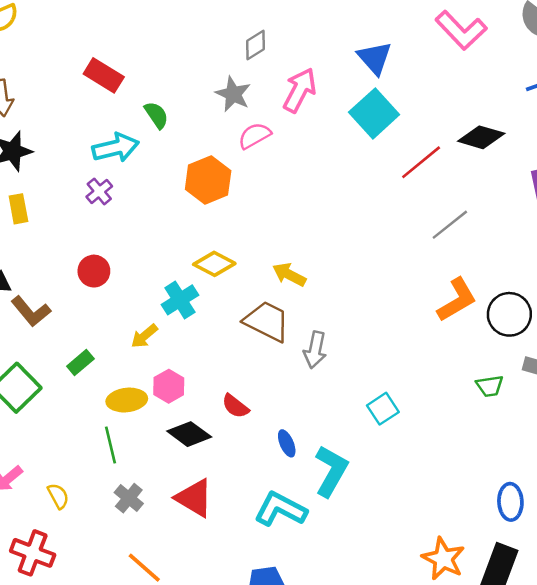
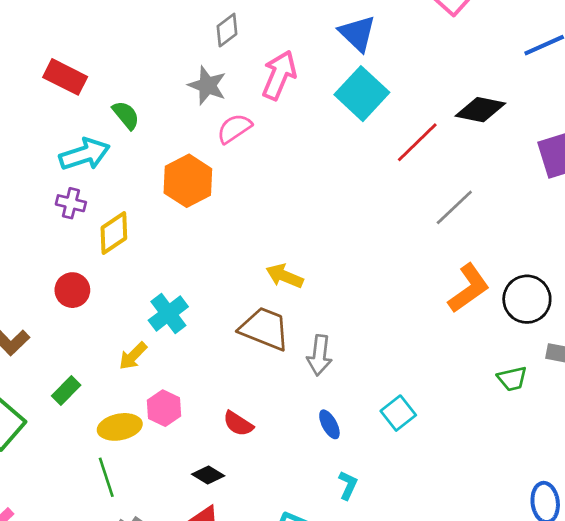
purple cross: (99, 191) -> (71, 203), turned -32
yellow diamond: (214, 264) -> (114, 233), moved, turned -57
black diamond: (189, 434) -> (208, 475), moved, size x0.7
blue ellipse: (287, 443) -> (329, 424), moved
cyan L-shape: (331, 471) -> (348, 485), size x0.5

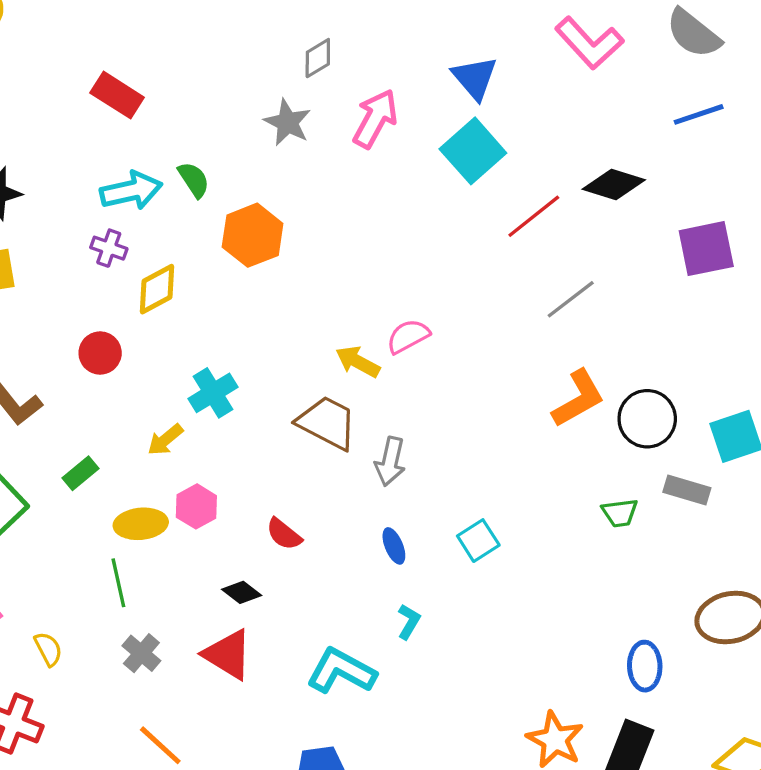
green semicircle: (126, 115) -> (194, 180), moved
pink semicircle: (234, 129) -> (408, 336), moved

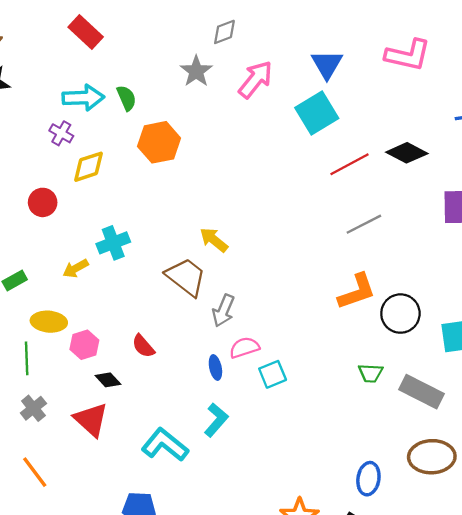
pink L-shape: (589, 43) -> (408, 55), turned -45
pink semicircle: (408, 336) -> (244, 348), moved
gray rectangle: (687, 490) -> (421, 392), moved, size x1.4
pink hexagon: (196, 506) -> (84, 345), moved
cyan L-shape: (409, 622) -> (216, 420), size x1.4

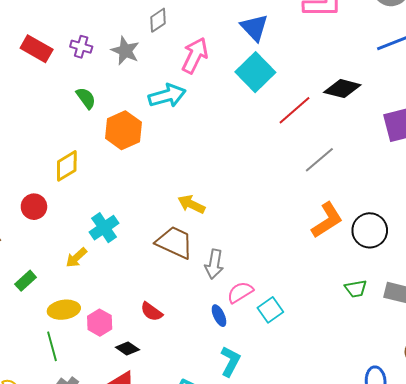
gray star: (196, 71) -> (125, 51), moved
cyan arrow: (83, 98) -> (167, 96), moved
purple cross: (61, 133) -> (81, 47), moved

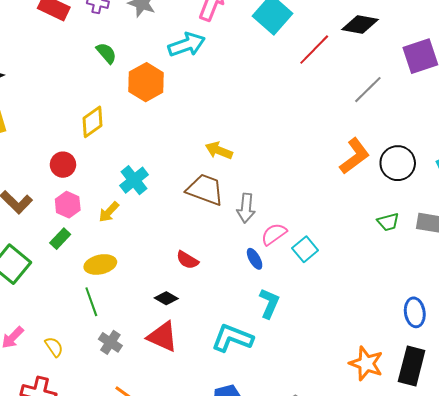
gray line: (319, 160) -> (368, 90), moved
pink hexagon: (100, 323) -> (68, 205), moved

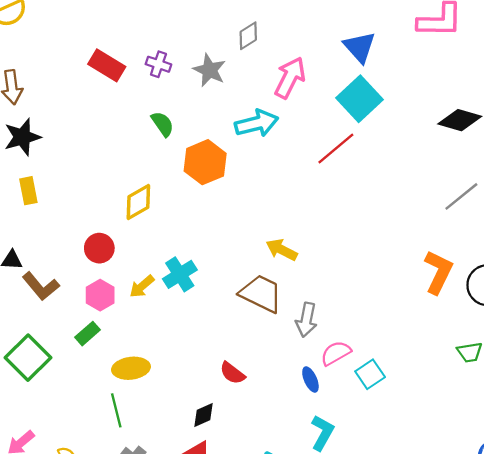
red line: (314, 50) -> (336, 149), moved
orange L-shape: (355, 156) -> (438, 272), turned -33
yellow arrow: (109, 212) -> (142, 286), moved
black diamond: (166, 298) -> (204, 415), turned -60

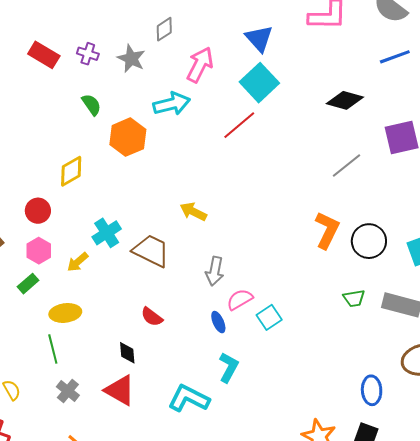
yellow arrow: (142, 286) -> (78, 262), moved
brown trapezoid: (261, 294) -> (151, 251), moved
black diamond: (204, 415) -> (127, 353), turned -70

